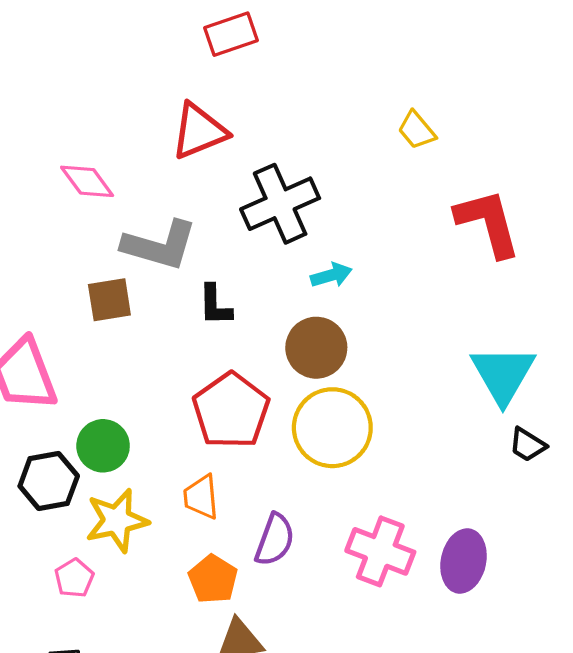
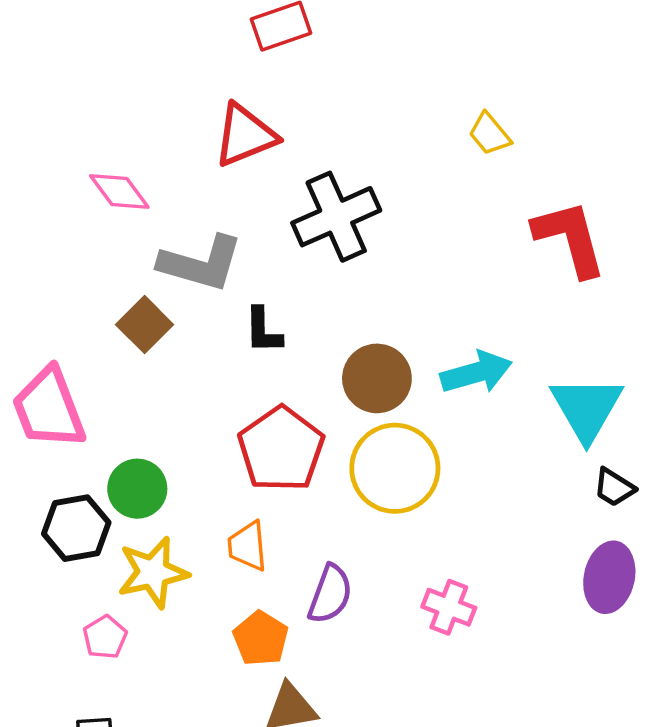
cyan arrow: (331, 275) -> (476, 372), moved, size x1.5
brown square: (109, 300) -> (145, 325), turned -36
pink cross: (380, 551) -> (449, 607), size x0.7
purple ellipse: (464, 561) -> (609, 577), moved

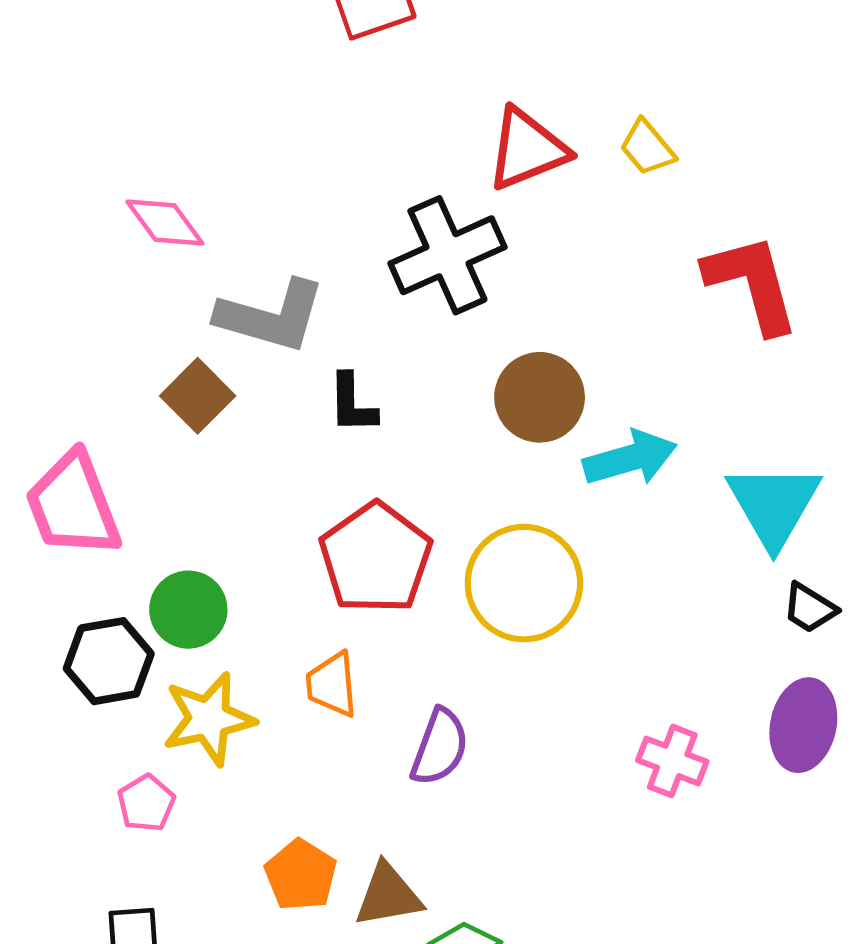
red triangle: (245, 135) -> (527, 149), moved
brown circle: (377, 378) -> (540, 397), moved
pink cross: (449, 607) -> (672, 761), moved
orange pentagon: (261, 638) -> (301, 875), moved

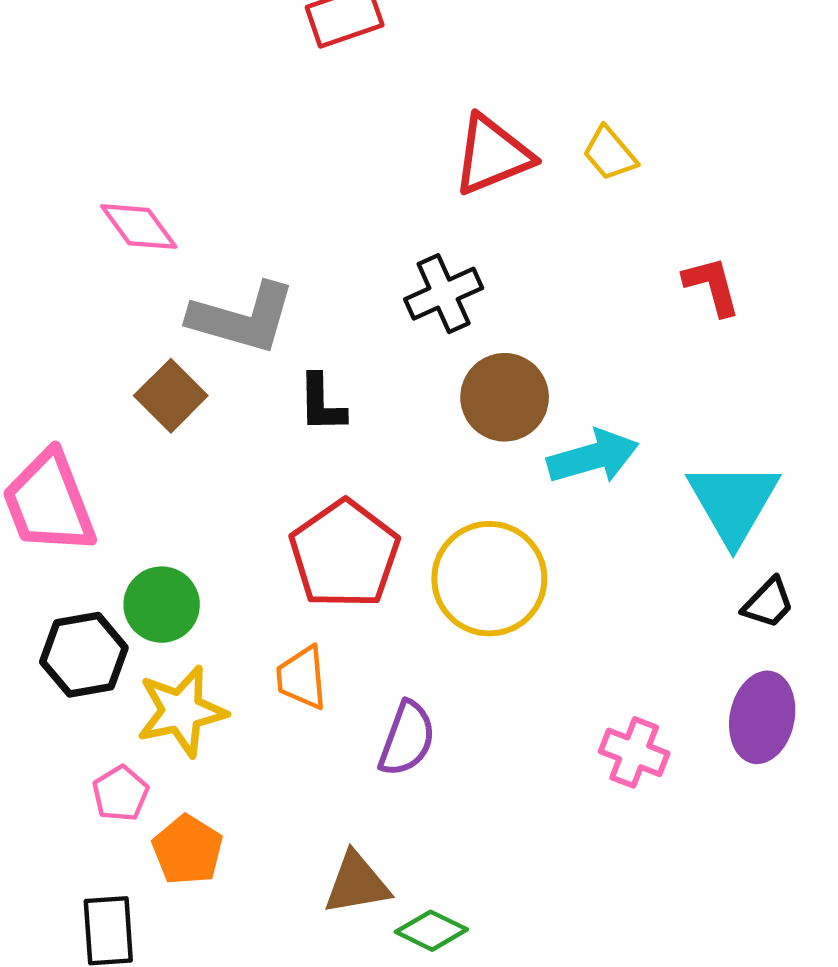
black cross: (447, 255) -> (444, 294), moved, size x0.7
red L-shape: (752, 283) -> (712, 286), size x0.6
black trapezoid: (810, 608) -> (768, 603), turned -78
orange pentagon: (301, 875) -> (188, 850), moved

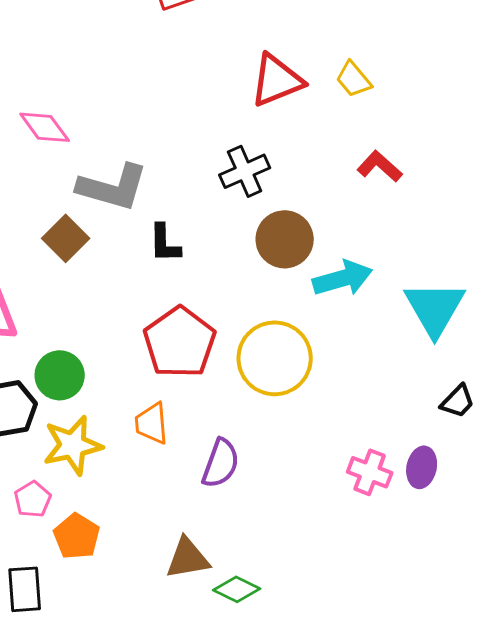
red L-shape: (712, 286) -> (380, 166), moved, turned -33
black trapezoid: (768, 603) -> (458, 401), moved
purple ellipse: (762, 717) -> (422, 467), moved, size x0.7

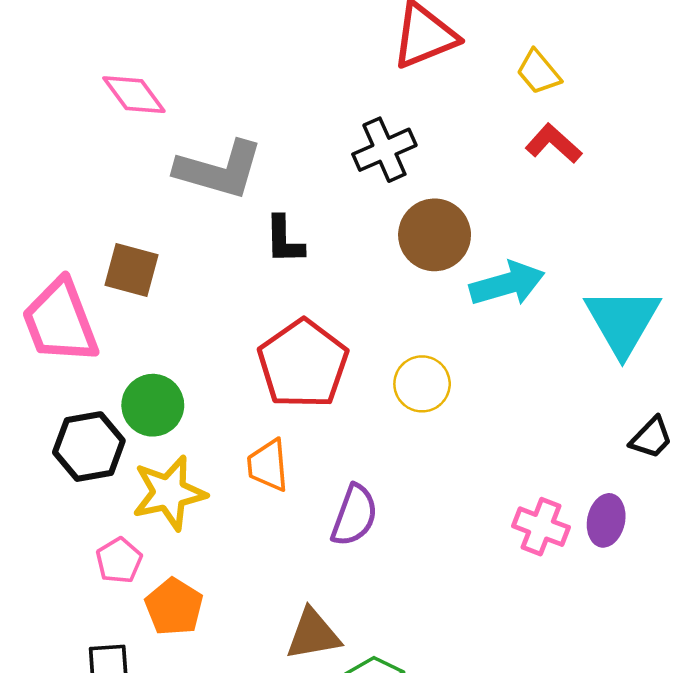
yellow trapezoid: (354, 79) -> (538, 72), moved
brown square: (66, 238) -> (131, 270), moved, turned -30
yellow circle: (275, 358) -> (422, 384), size x0.6

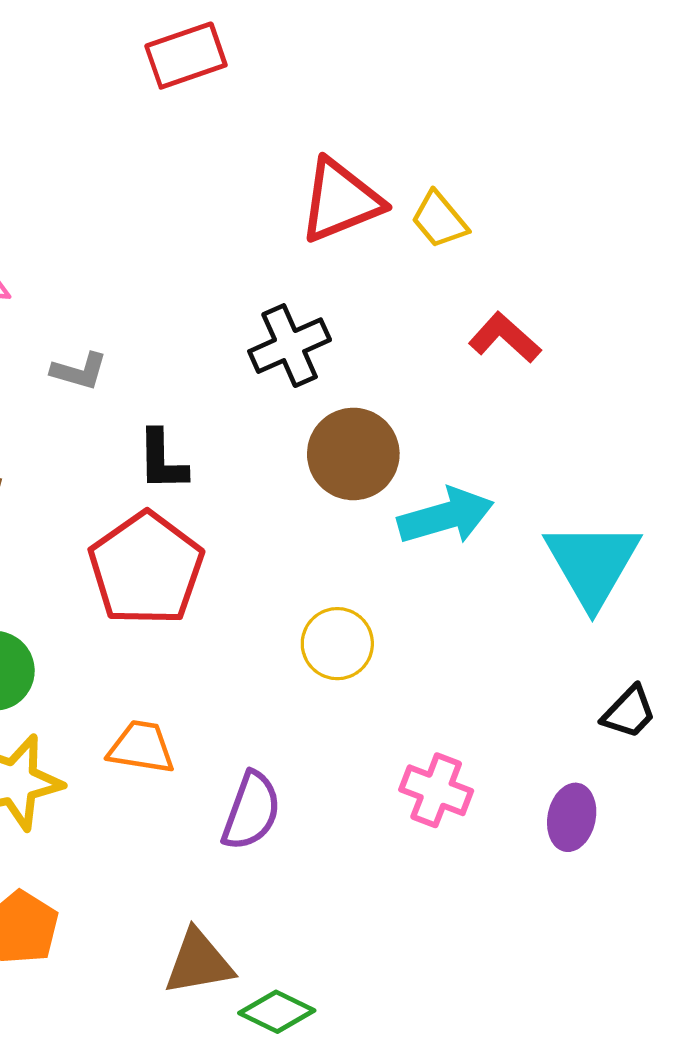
yellow trapezoid: (538, 72) -> (439, 220), moved
gray L-shape: (219, 170) -> (79, 371), size x0.5
red pentagon: (303, 364) -> (146, 569), moved
orange trapezoid: (268, 465) -> (141, 747), turned 104
pink cross: (541, 527) -> (436, 790), moved

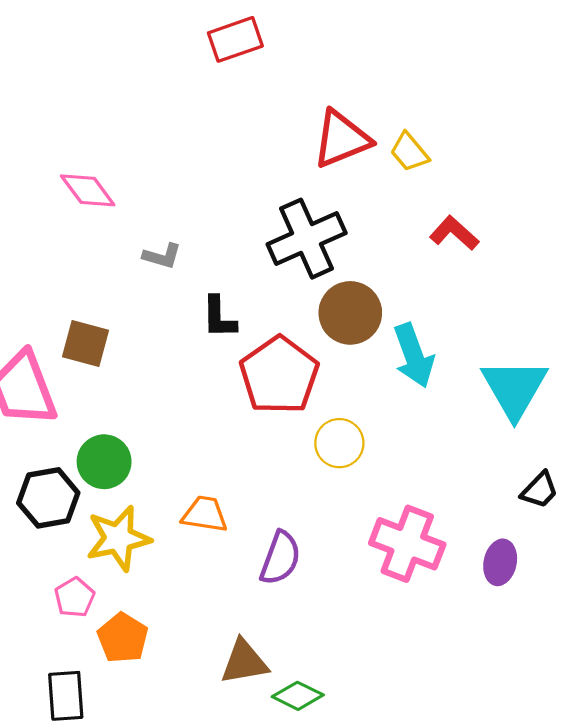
black cross: (290, 346) -> (307, 239), size x1.4
cyan arrow: (446, 516) -> (414, 356), turned 86
red pentagon: (146, 569) -> (279, 375), moved
pink cross: (436, 790) -> (407, 544), size x1.5

